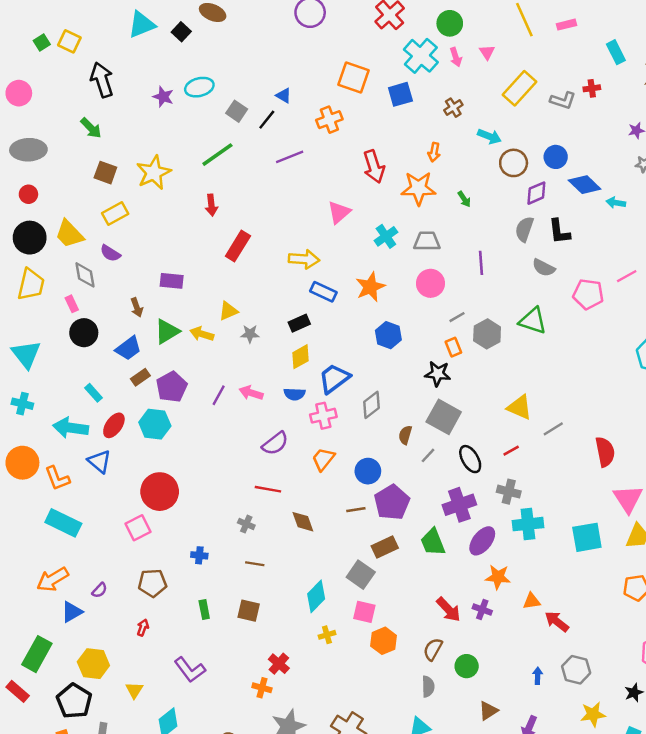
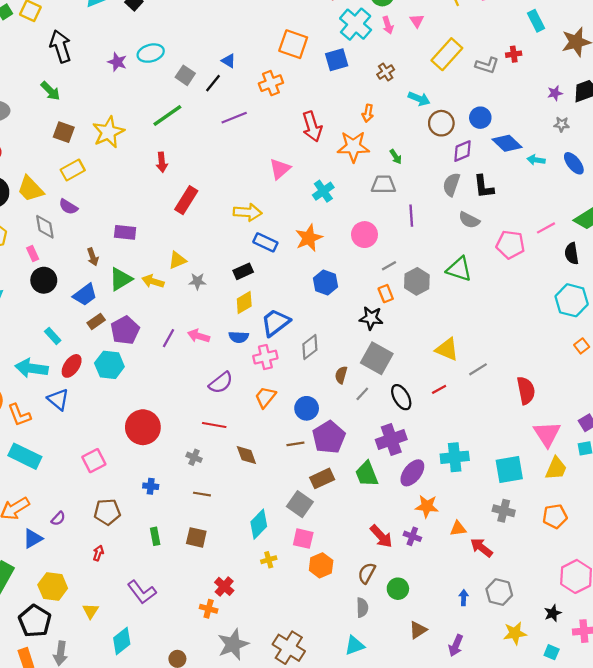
gray trapezoid: (427, 241) -> (383, 184), moved
red circle: (160, 492) -> (143, 427), moved
gray cross: (509, 492) -> (504, 511), moved

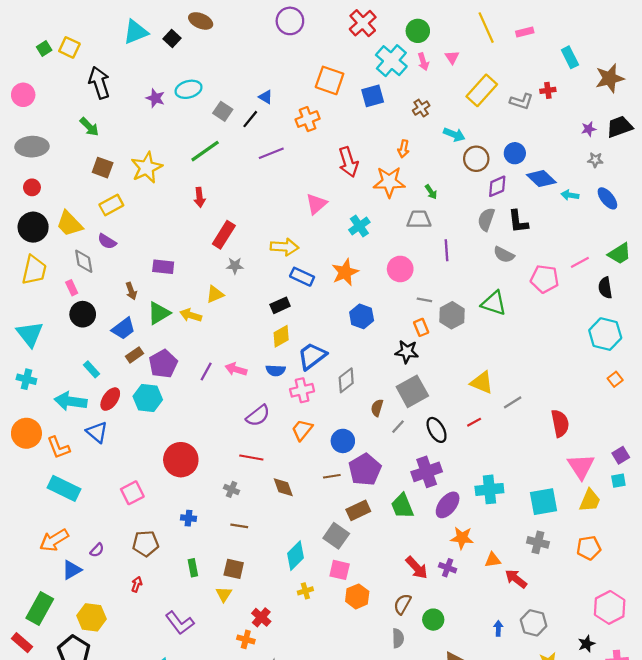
gray line: (389, 266) -> (424, 300), turned 40
gray star: (197, 281) -> (235, 266), moved
gray square: (377, 358) -> (412, 391), turned 32
yellow triangle: (91, 611) -> (224, 594), moved

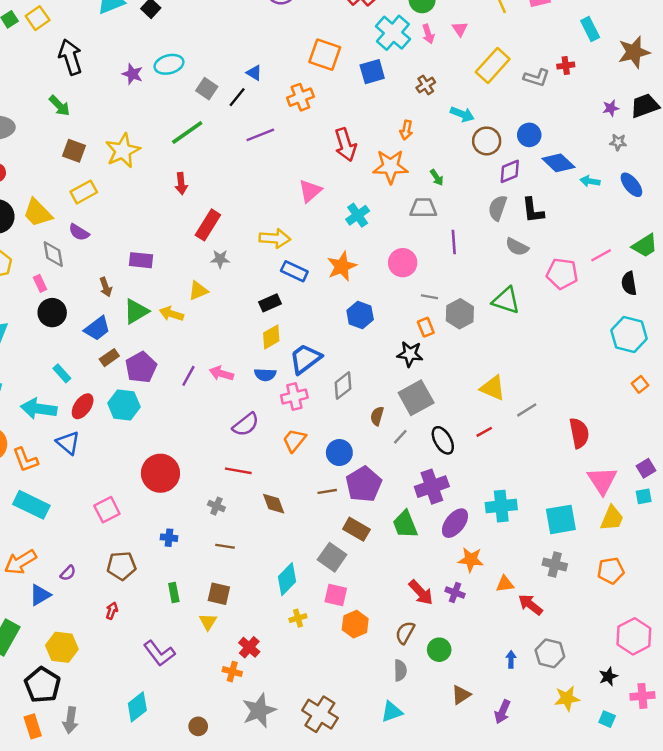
yellow square: (69, 47) -> (38, 18), turned 30
brown rectangle: (358, 510) -> (356, 529), turned 55

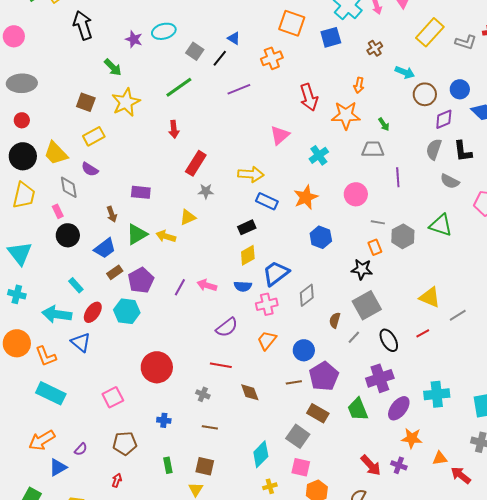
green arrow: (59, 106) -> (113, 67), moved

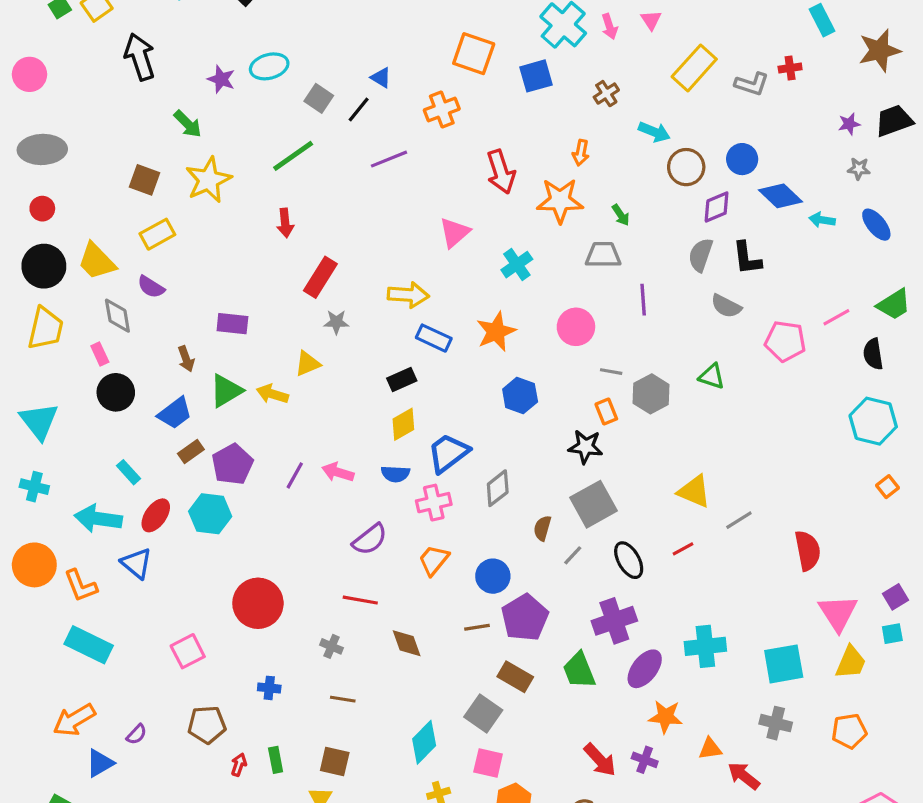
green triangle: (441, 225) -> (712, 376), size x0.7
red arrow: (117, 480) -> (239, 765), moved

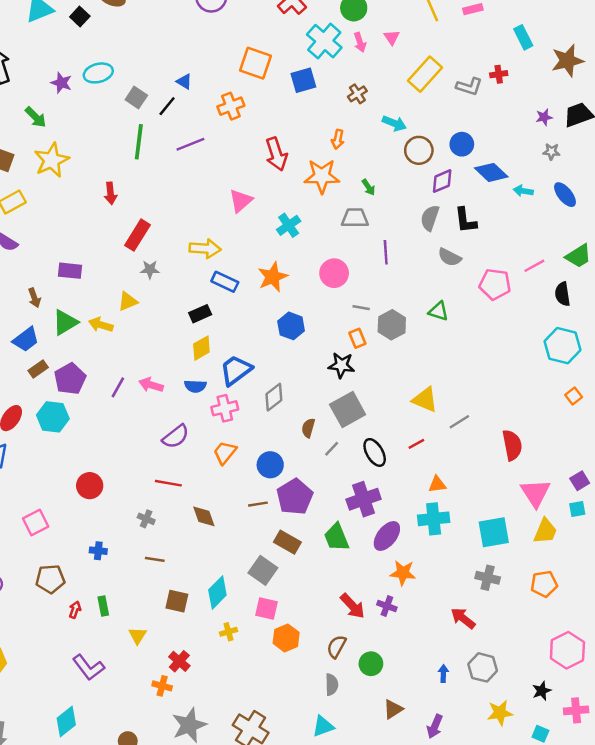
green line: (293, 156) -> (139, 142), moved, turned -48
red circle: (258, 603) -> (90, 486), size x0.7
orange triangle: (710, 749) -> (437, 484), moved
brown square: (335, 761) -> (177, 601), moved

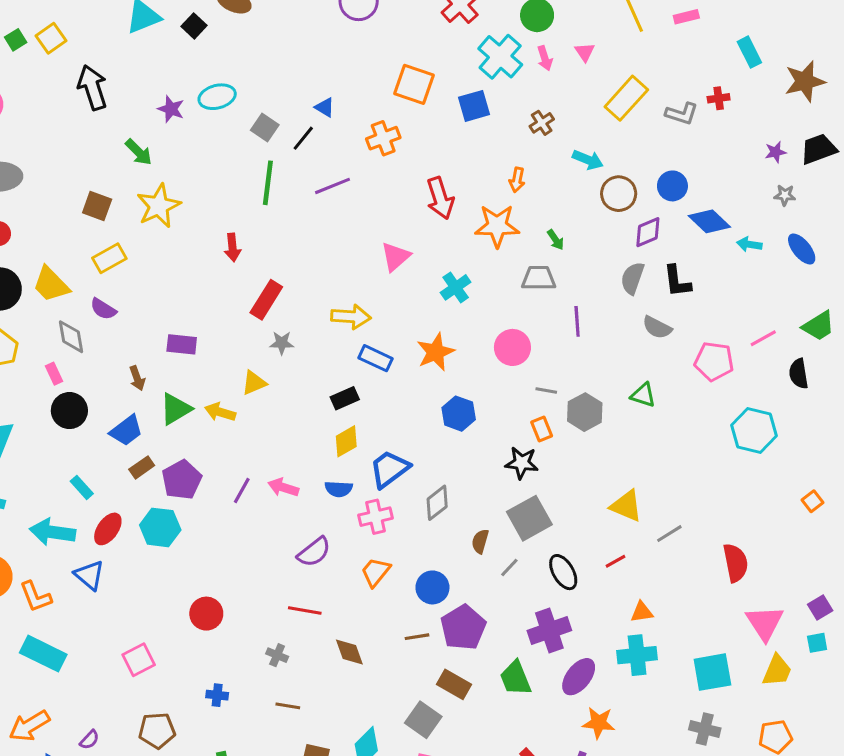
cyan hexagon: (563, 346) -> (754, 431), moved

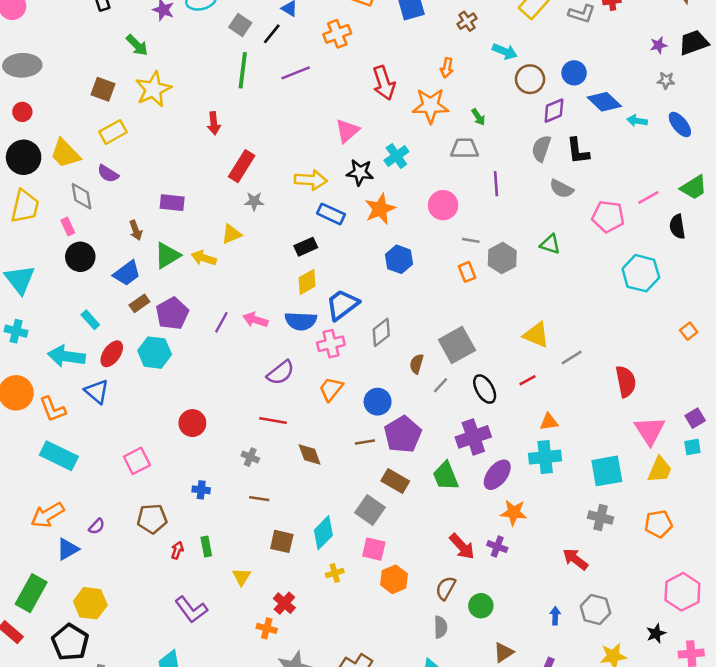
black star: (522, 463) -> (360, 172), moved
blue semicircle: (339, 489) -> (301, 321), size x1.4

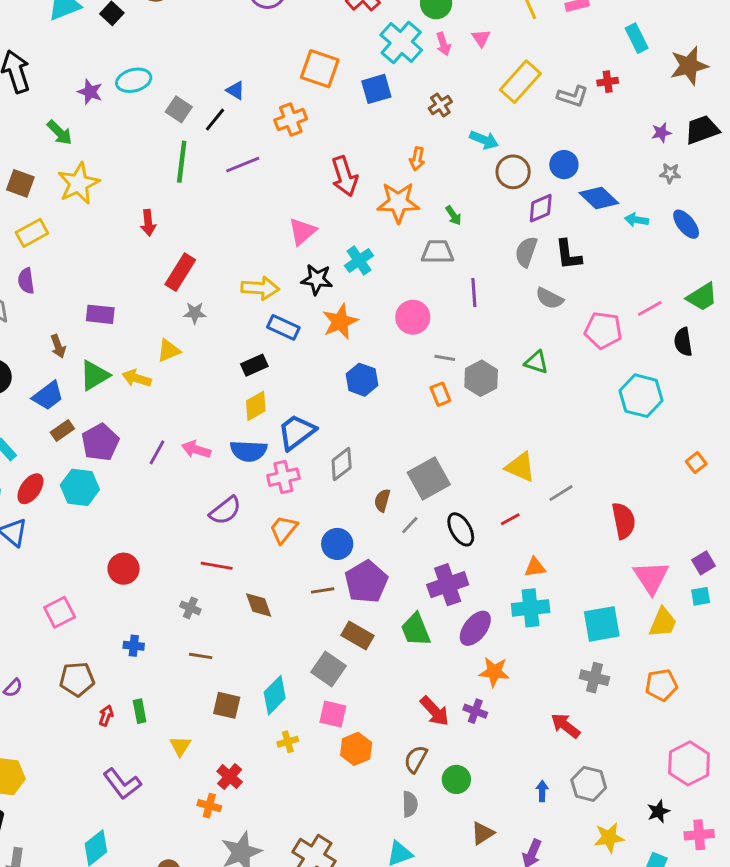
purple semicircle: (108, 174) -> (26, 281), turned 50

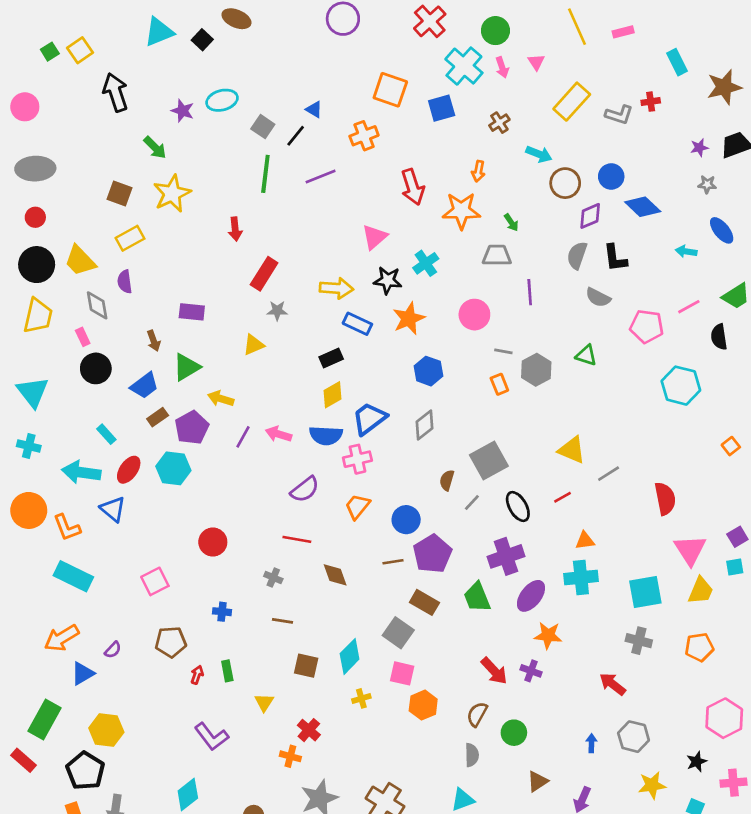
cyan arrow: (637, 220) -> (686, 251), moved
yellow arrow: (137, 378) -> (221, 399), moved
gray diamond: (342, 464) -> (424, 425), moved

